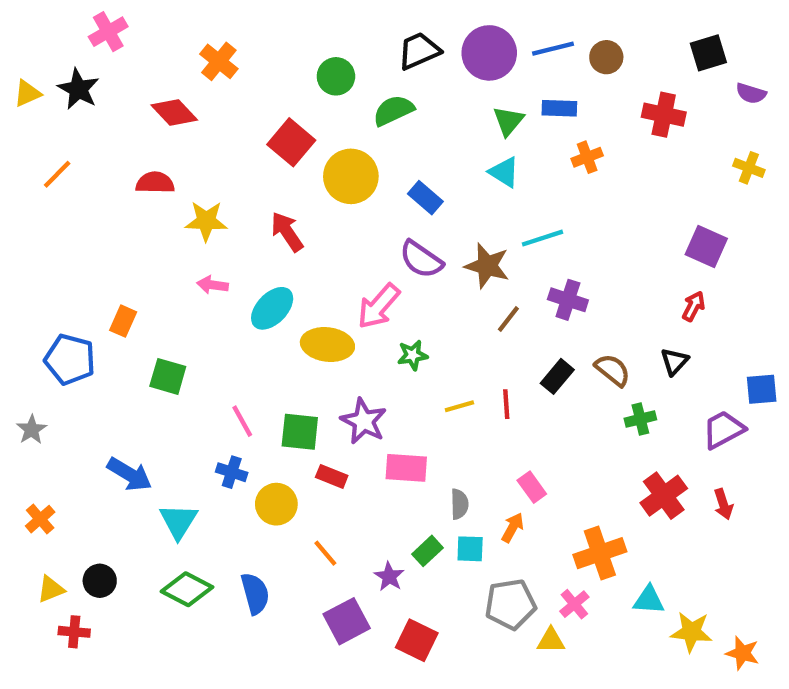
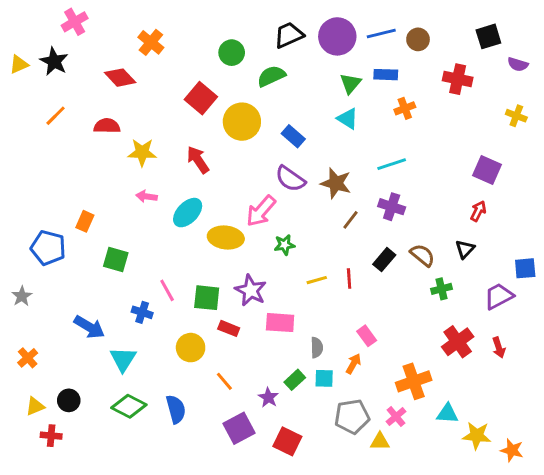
orange line: (57, 174) -> (56, 116), moved
cyan line: (542, 238) -> (392, 164), moved
blue cross: (232, 472) -> (142, 312), moved

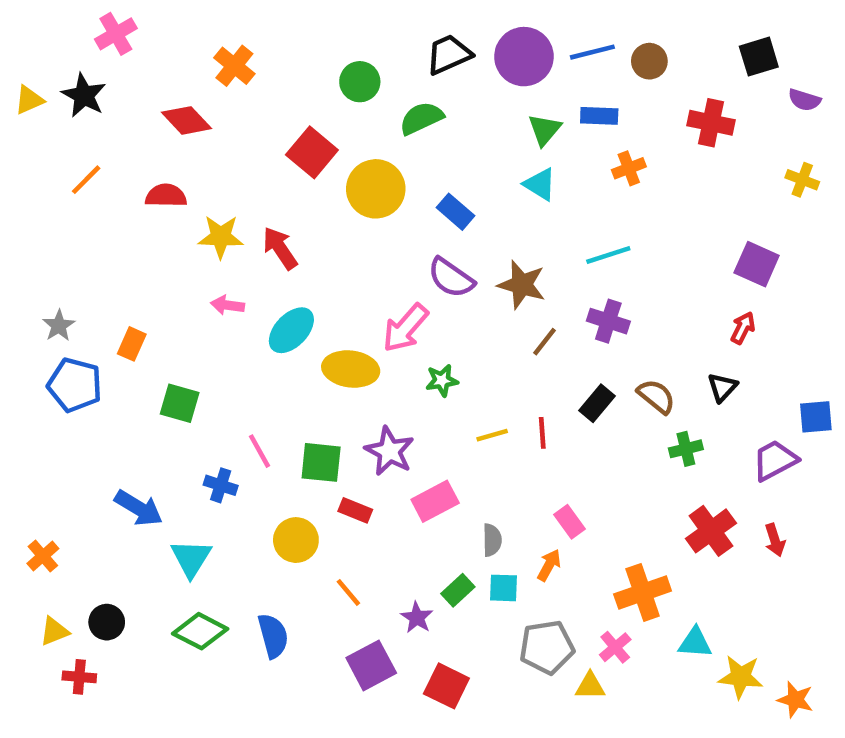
red arrow: (198, 160) -> (280, 248), moved
gray star: (22, 296) -> (59, 326), moved
pink rectangle: (280, 323) -> (435, 501), turned -32

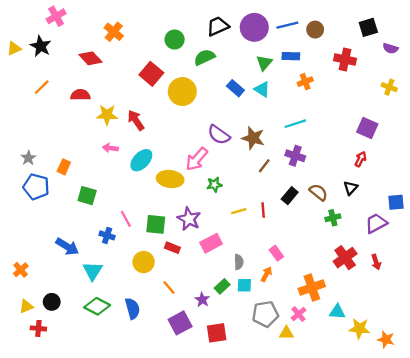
blue rectangle: (456, 212) -> (235, 88), moved
red square: (446, 686) -> (217, 333), turned -35

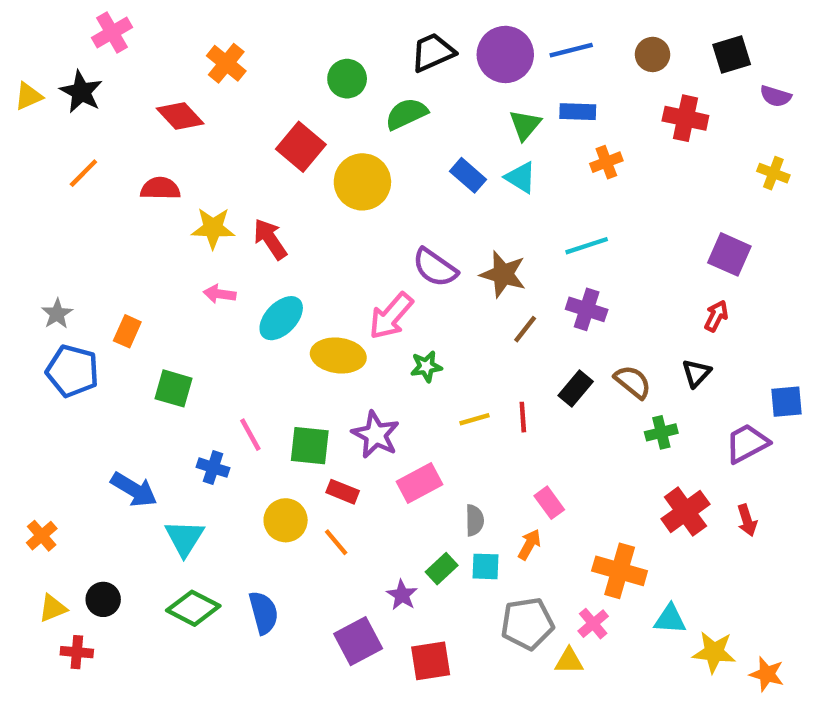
brown circle: (315, 30) -> (652, 54), moved
orange line: (169, 287) -> (336, 542), moved
orange cross: (312, 287) -> (620, 571), turned 35

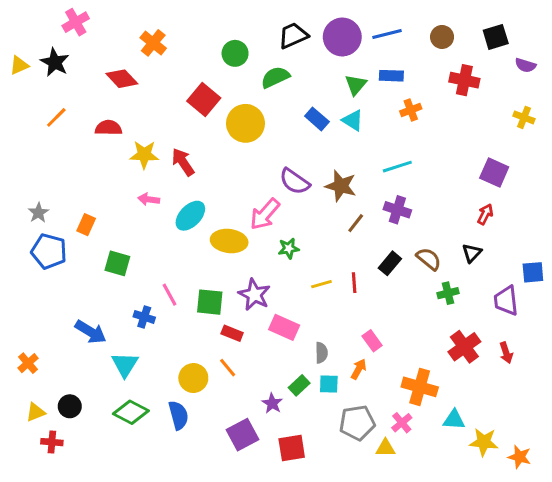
purple trapezoid: (747, 443) -> (506, 301), turned -68
pink rectangle: (420, 483) -> (284, 327), turned 52
yellow circle: (286, 520) -> (193, 378), moved

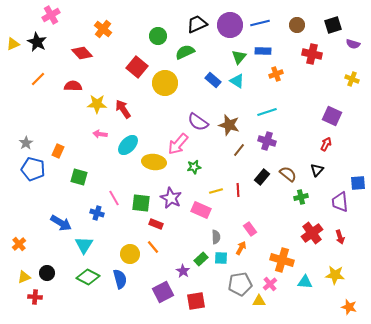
pink rectangle: (284, 327) -> (201, 210), moved
yellow star: (484, 442) -> (335, 275), moved

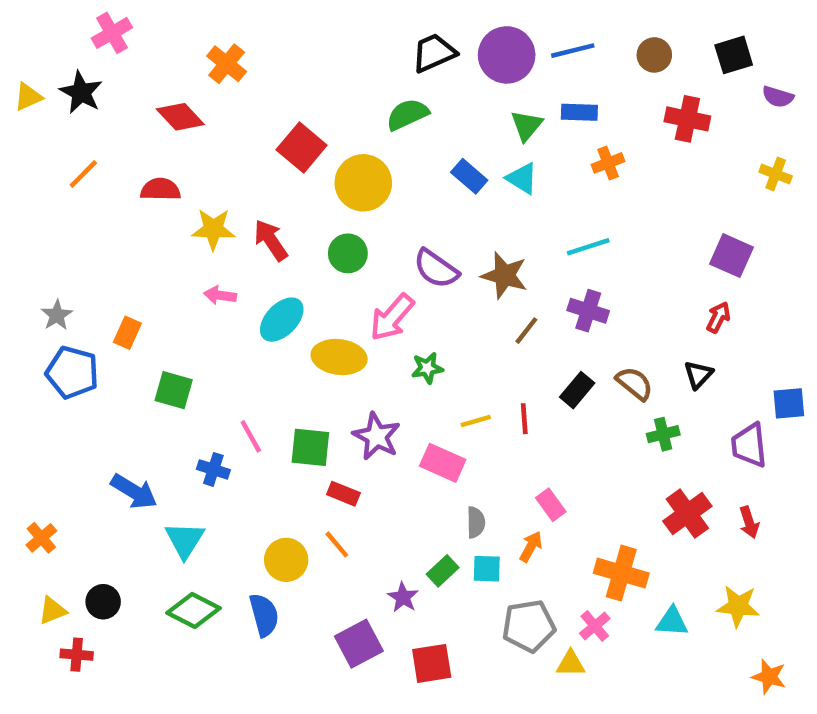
green circle: (158, 36) -> (348, 253), moved

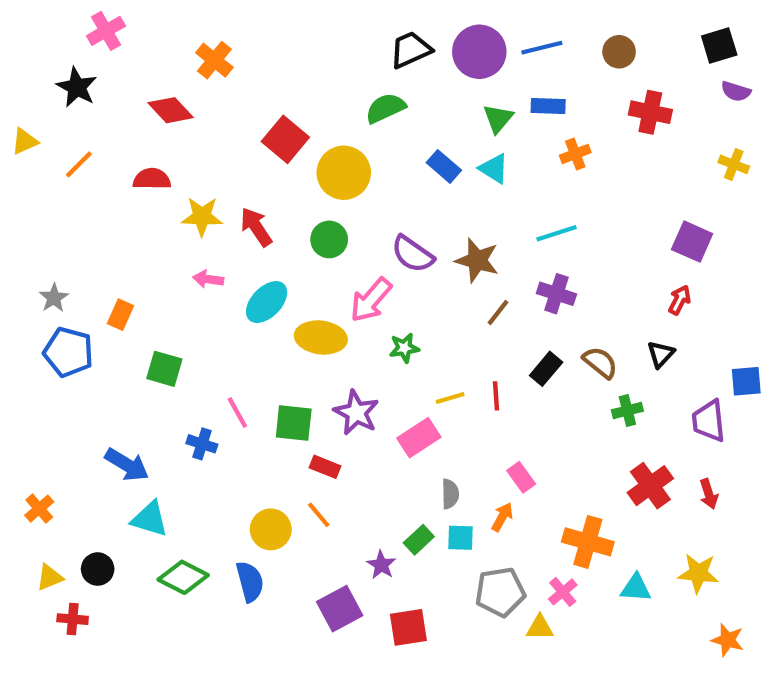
black square: (734, 55) -> (719, 46), moved
yellow triangle: (28, 97) -> (25, 141), moved
pink rectangle: (443, 463) -> (419, 438), turned -57
cyan triangle: (185, 540) -> (150, 519), moved, turned -45

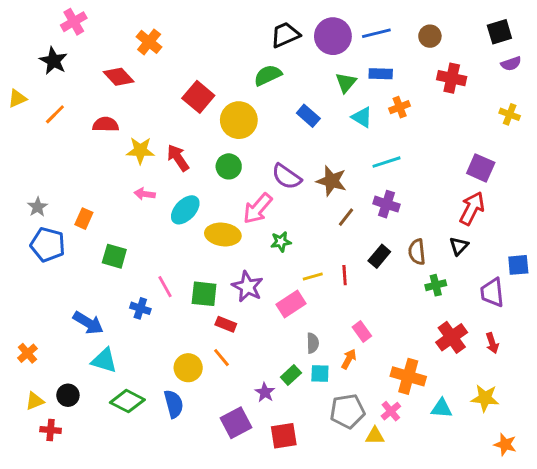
purple semicircle: (736, 91) -> (511, 64), turned -36
cyan triangle: (494, 169) -> (362, 117), moved
red arrow: (680, 300) -> (472, 208), size x1.6
brown semicircle: (600, 363) -> (417, 252), turned -135

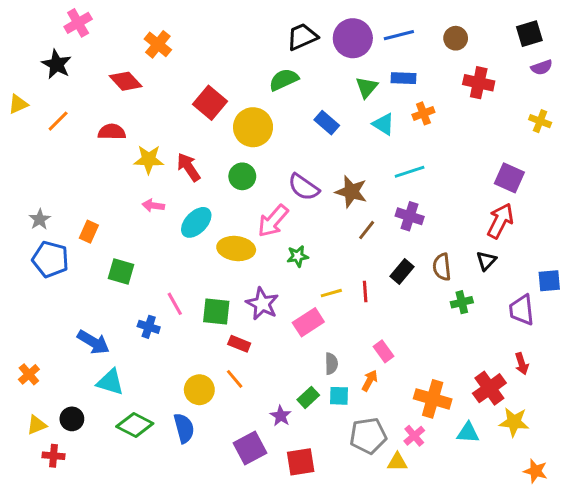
red cross: (452, 337) -> (489, 388), moved

